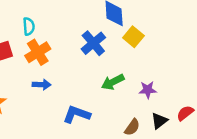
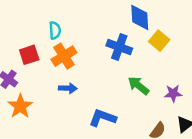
blue cross: (93, 43) -> (119, 47), turned -30
green arrow: (113, 82) -> (138, 86), turned 65

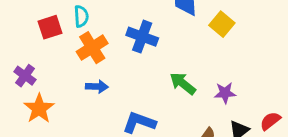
yellow square: (159, 41) -> (222, 24), moved
blue cross: (119, 47) -> (142, 37), moved
red square: (29, 55) -> (50, 27), moved

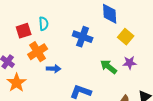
yellow square: (222, 24) -> (126, 37), moved
orange cross: (92, 48) -> (38, 52), moved
purple star: (225, 93) -> (130, 63), moved

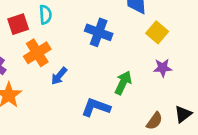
green arrow: (109, 67) -> (123, 83), moved, turned 78
blue arrow: (54, 69) -> (59, 76), turned 128

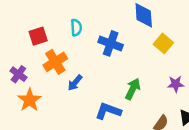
cyan semicircle: (45, 15) -> (76, 28), moved
purple star: (163, 68) -> (176, 84), moved

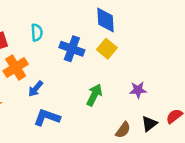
yellow square: (163, 43) -> (107, 49), moved
blue L-shape: (108, 111) -> (47, 117), moved

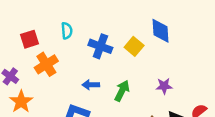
blue diamond: (106, 20) -> (160, 31), moved
blue arrow: (36, 89) -> (91, 85), moved, turned 49

